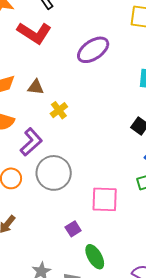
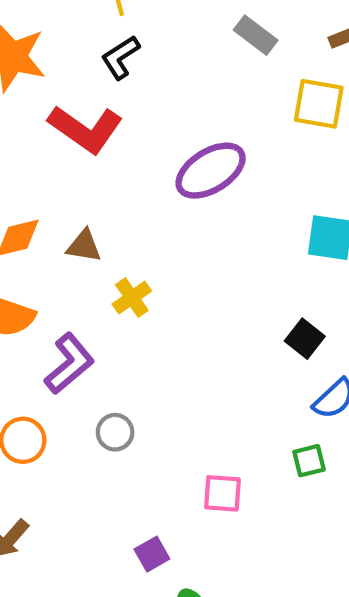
gray circle: (54, 173) -> (115, 432), size x0.5
pink square: (105, 199) -> (222, 493), size x0.7

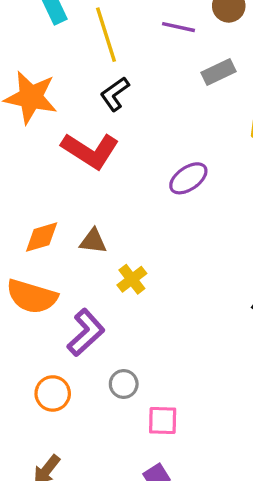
gray rectangle: (256, 35) -> (218, 72), turned -60
purple ellipse: (211, 171) -> (188, 178), size x0.7
pink square: (222, 493) -> (163, 421), moved

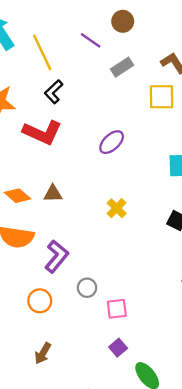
purple line: (179, 27) -> (91, 40), turned 30
orange diamond: (42, 237) -> (17, 196), turned 65
yellow cross: (132, 279) -> (117, 208), moved

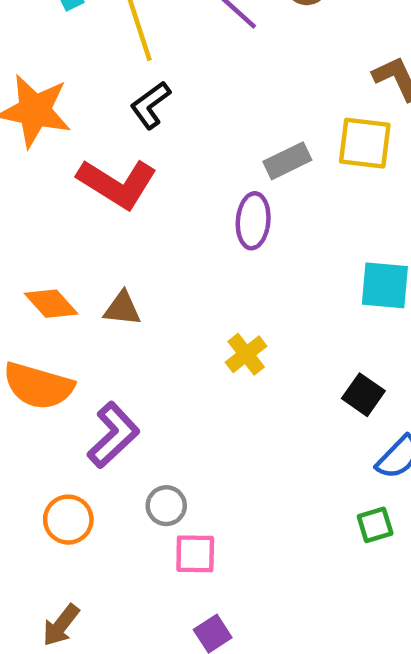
gray rectangle: (122, 67) -> (287, 161), moved
purple ellipse: (112, 142) -> (253, 221), turned -50
pink square: (117, 309) -> (195, 554), moved

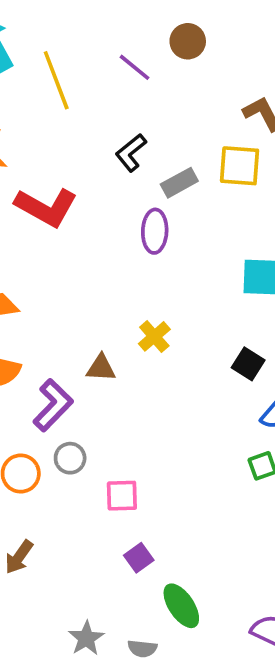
black L-shape: (150, 105) -> (131, 153), moved
brown triangle: (122, 309) -> (101, 368), moved
gray circle: (166, 506) -> (70, 458), moved

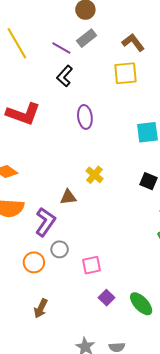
purple line: (135, 67) -> (61, 48), moved
gray rectangle: (179, 183) -> (87, 38), moved
green ellipse: (181, 606) -> (141, 304), moved

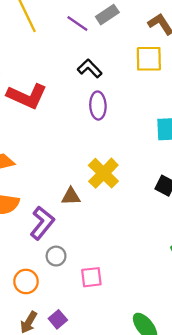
black L-shape: (65, 76) -> (90, 68), moved, turned 90
yellow cross: (94, 175) -> (103, 173), size x1.5
orange circle: (34, 262) -> (26, 281), moved
purple square: (106, 298) -> (58, 319), moved

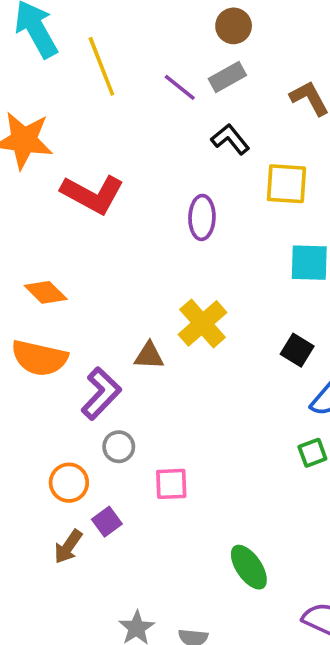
yellow square: (149, 59) -> (286, 184), moved
black L-shape: (90, 68) -> (230, 139), moved
purple square: (58, 319) -> (107, 522), moved

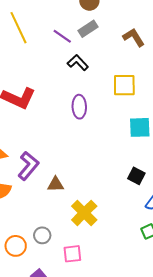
black L-shape: (230, 139) -> (78, 63), moved
yellow cross: (202, 323) -> (84, 213), moved
purple L-shape: (101, 393) -> (28, 166), moved
orange circle: (69, 483) -> (16, 246), moved

